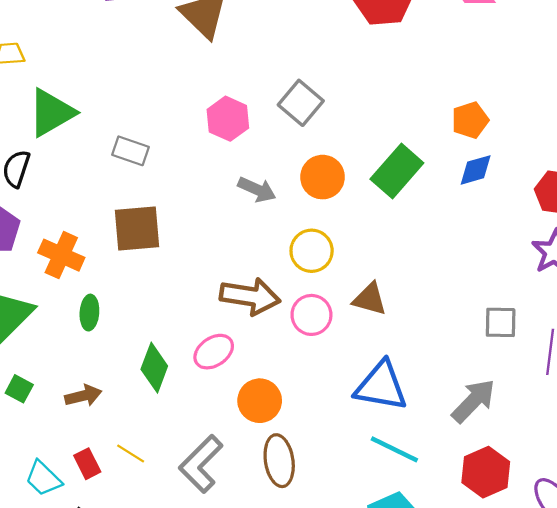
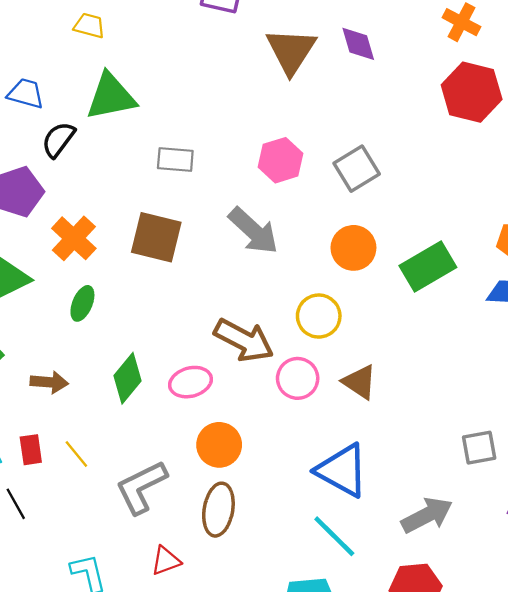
gray rectangle: (130, 151) -> (175, 160), turned -33
gray arrow: (257, 190) -> (253, 231), moved, size x1.4
gray square: (501, 322) -> (479, 448), turned -30

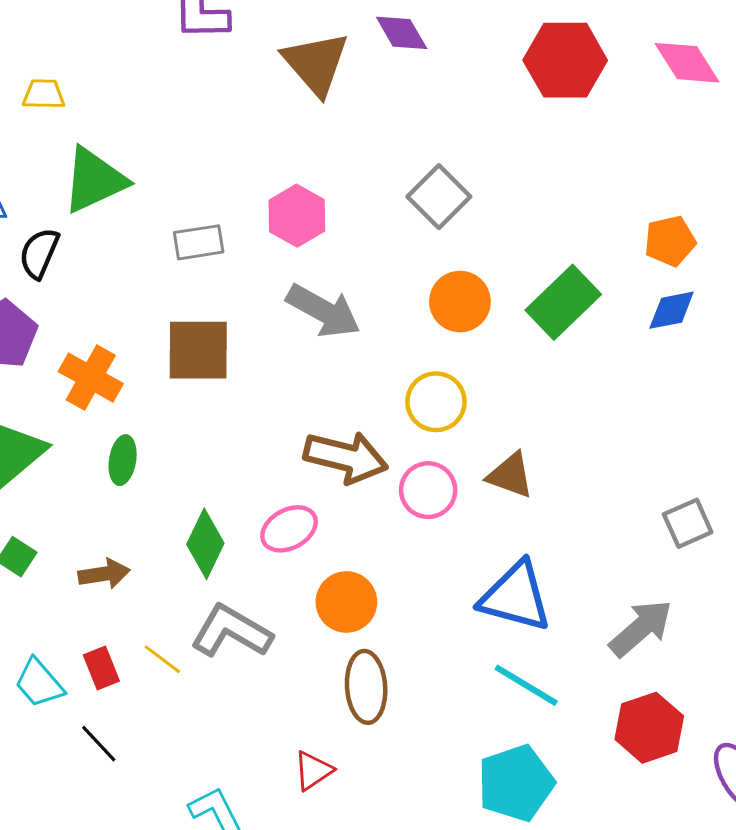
pink hexagon: (281, 160) -> (297, 216), moved
gray L-shape: (141, 487) -> (231, 631), moved, turned 70

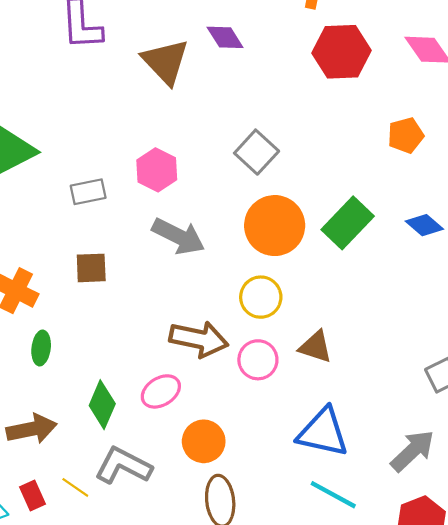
orange pentagon: (670, 241) -> (406, 135), moved
orange circle: (460, 302) -> (275, 226), size x1.4
blue diamond: (672, 310) -> (424, 225), turned 54
brown square: (198, 350) -> (91, 268), size x0.7
brown arrow: (104, 574) -> (32, 429), size x1.4

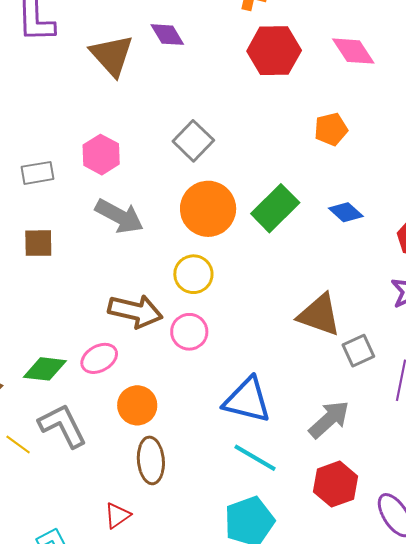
brown triangle: (316, 347) -> (319, 315), moved, size x1.4
green diamond: (102, 405) -> (45, 369), turned 72
gray L-shape: (123, 466) -> (63, 426), turned 34

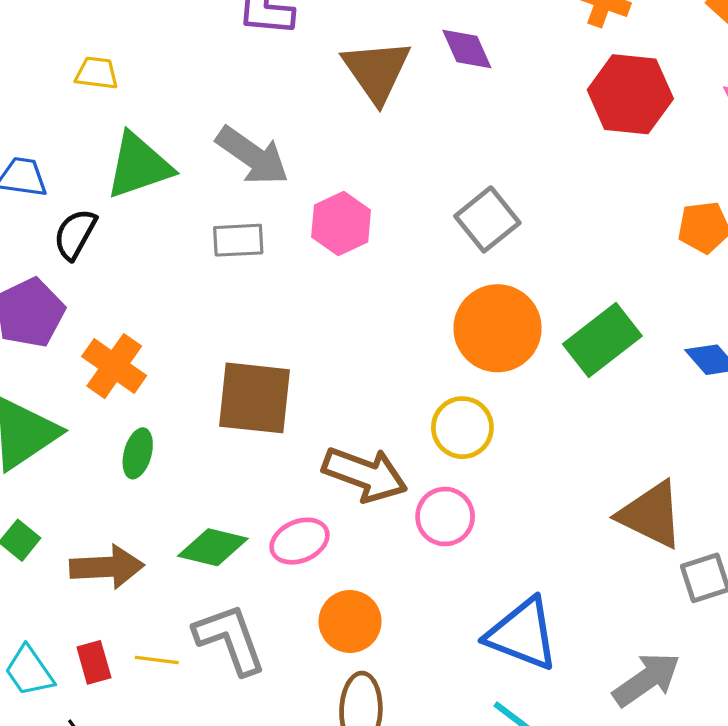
gray arrow: (119, 216) -> (252, 156), moved
brown square: (38, 243) -> (254, 398), moved, size x1.6
yellow line: (18, 444) -> (157, 660), turned -36

